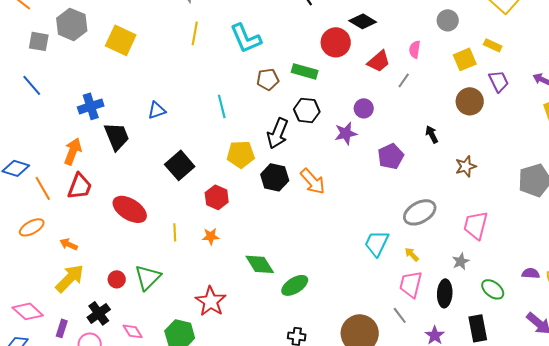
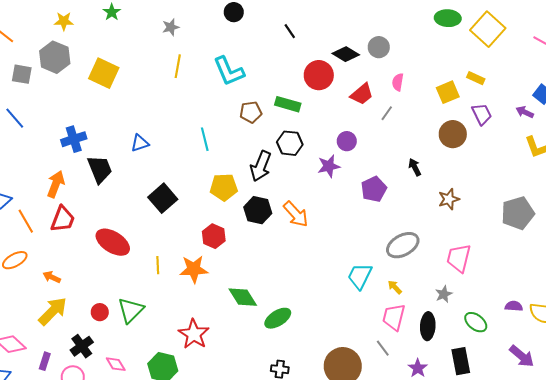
gray circle: (448, 20) -> (379, 47), moved
red hexagon: (217, 197) -> (214, 236), moved
orange star: (211, 236) -> (194, 269), size x1.6

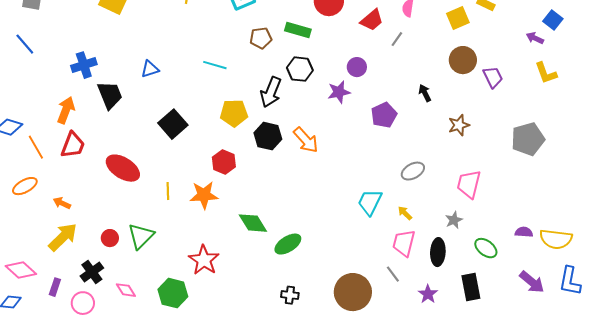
purple trapezoid: (482, 114) -> (493, 77), moved
cyan line: (205, 139) -> (215, 65), turned -60
gray ellipse: (403, 245) -> (413, 171), size x0.7

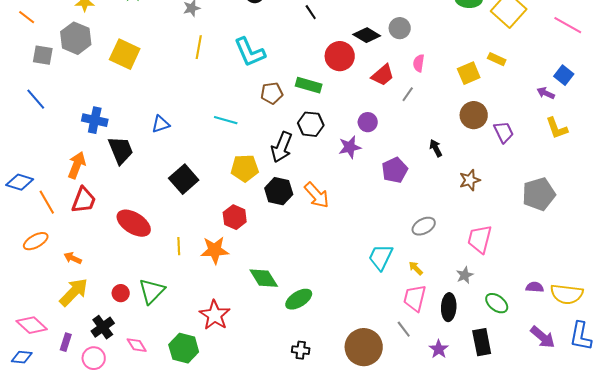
blue cross: (84, 65) -> (95, 120), turned 30

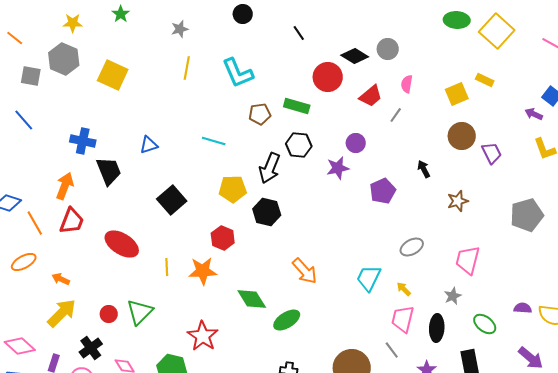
orange arrow: (317, 195) -> (305, 271), moved

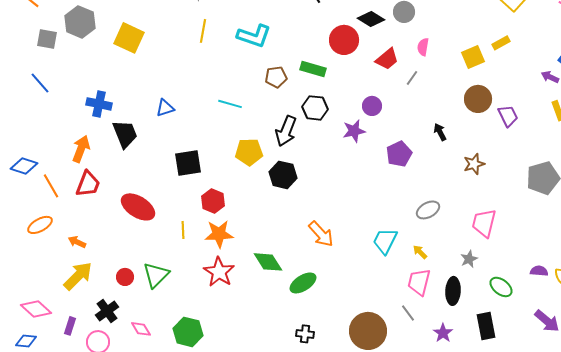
cyan L-shape: (238, 73) -> (254, 36), turned -48
yellow rectangle: (485, 80) -> (501, 43), turned -54
black square: (172, 200) -> (188, 163), turned 32
red hexagon: (223, 238) -> (213, 201), moved
red star: (203, 336) -> (219, 272), moved

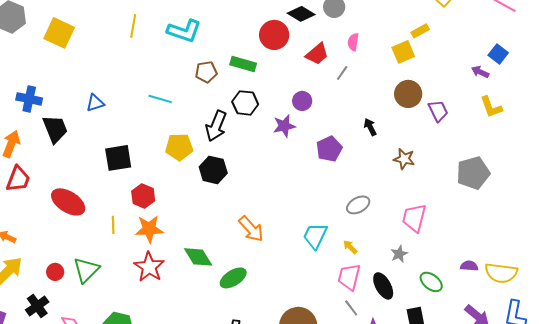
yellow rectangle: (501, 43) -> (420, 31), moved
brown star: (474, 164) -> (404, 159), turned 30
black ellipse: (453, 291) -> (383, 286), turned -32
gray line: (408, 313) -> (351, 308), moved

